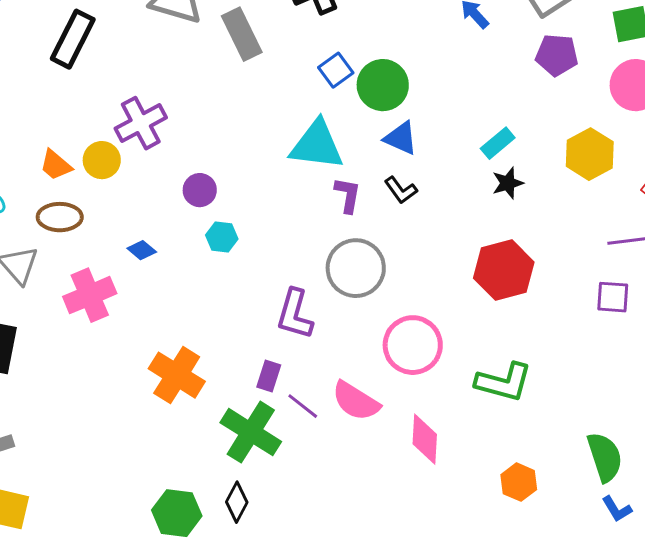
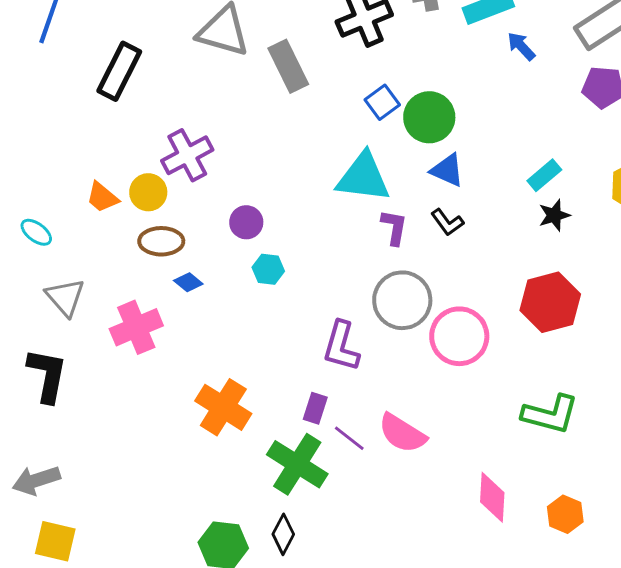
brown ellipse: (60, 217) -> (161, 241), moved
pink circle: (413, 345) -> (459, 336), moved
pink diamond: (425, 439) -> (492, 497), moved

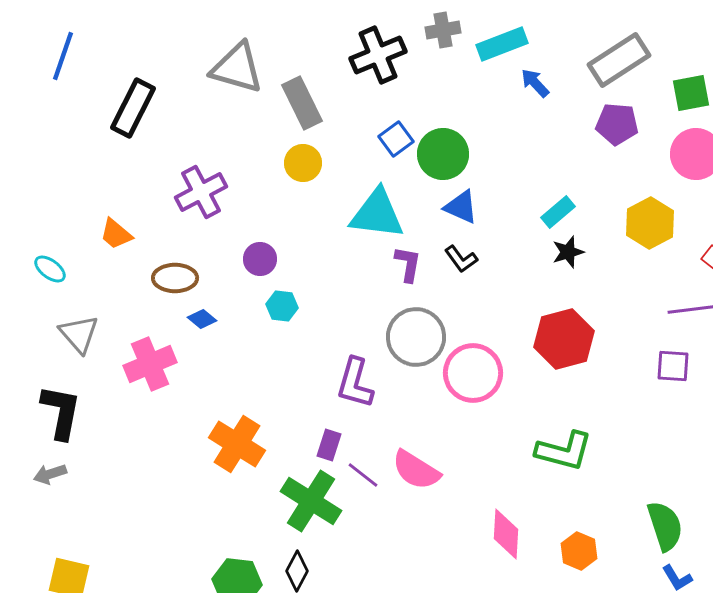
yellow circle: (148, 192) -> (303, 163), moved
gray arrow: (36, 480) -> (50, 474), moved, size x0.7

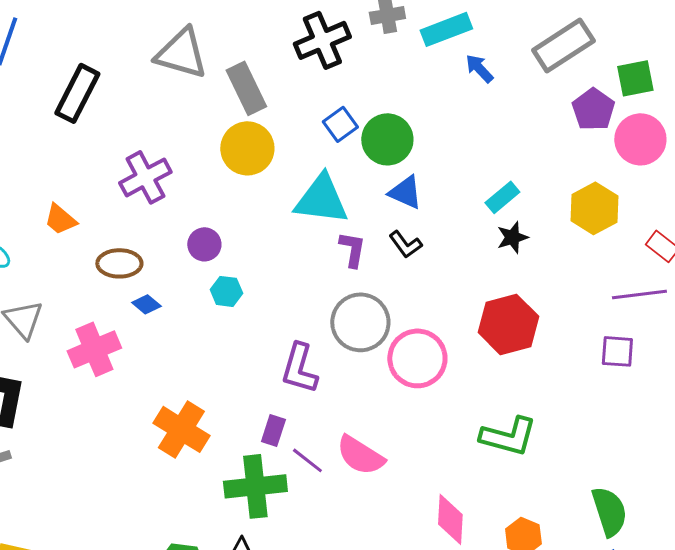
purple pentagon: (617, 124) -> (593, 109), moved, turned 30
yellow circle: (303, 163) -> (247, 148), size x1.4
green cross: (311, 501) -> (255, 486), turned -38

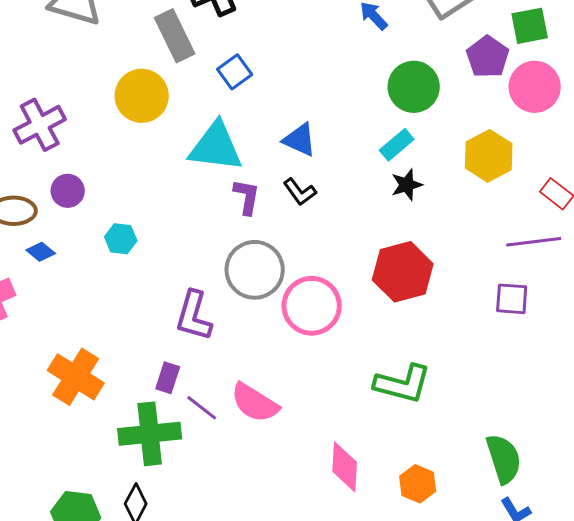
gray rectangle: (246, 88) -> (175, 36), moved
green circle: (387, 139) -> (414, 87), moved
purple circle: (204, 244) -> (68, 191), moved

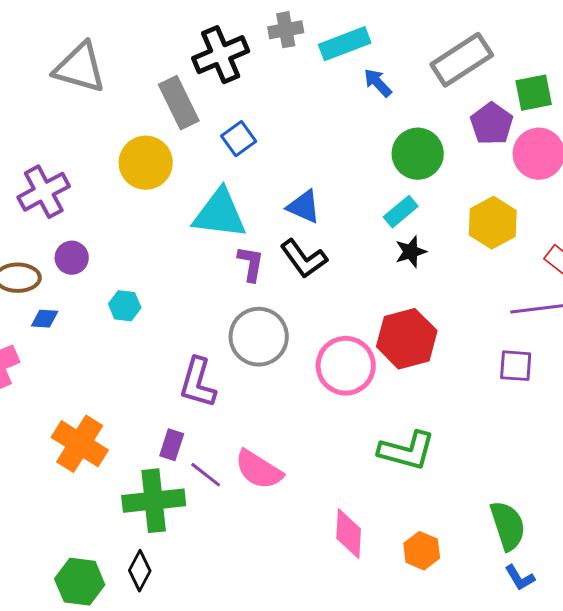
black L-shape: (300, 192) -> (304, 259), size x1.4
blue diamond: (41, 252) -> (45, 319), turned -36
pink circle: (312, 306) -> (346, 366), moved

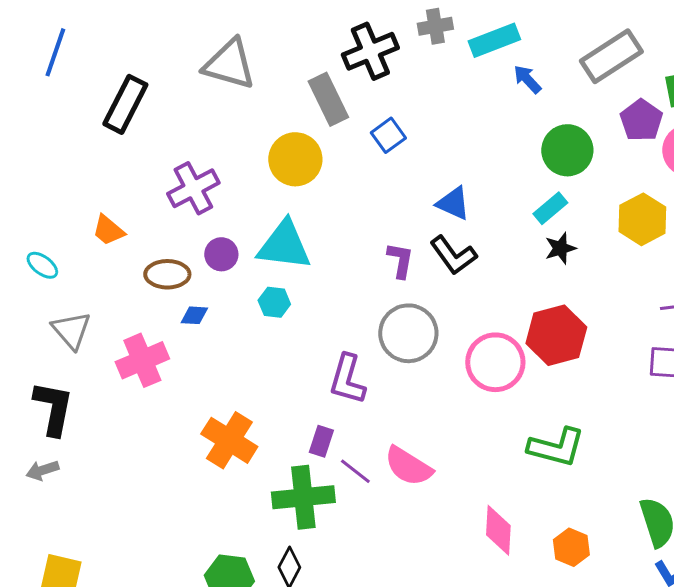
cyan triangle: (220, 214) -> (284, 245), moved

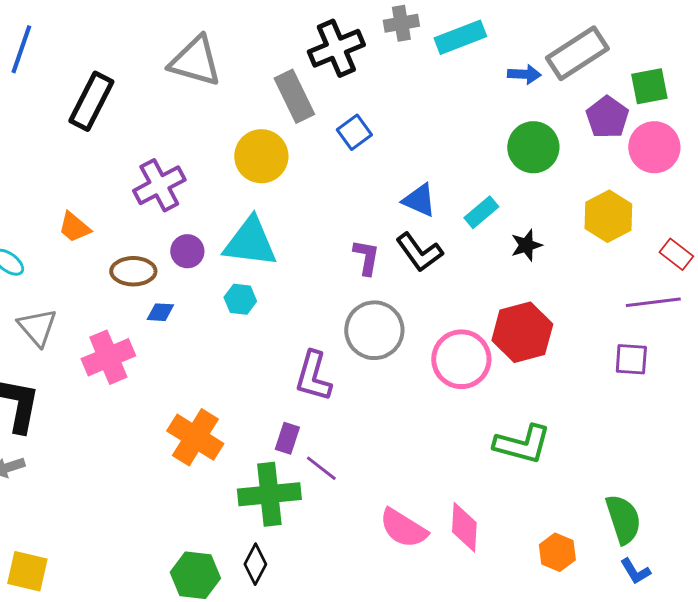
blue arrow: (527, 79) -> (524, 74), moved, turned 136
cyan rectangle: (550, 208) -> (481, 212), moved
pink semicircle: (408, 466) -> (403, 528), moved
orange hexagon: (571, 547) -> (557, 552), moved

